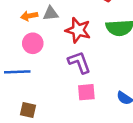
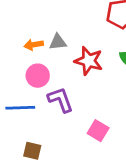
purple L-shape: (79, 62) -> (60, 100), moved
pink square: (86, 92) -> (98, 131), turned 36

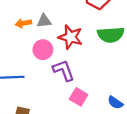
pink circle: (38, 76) -> (43, 50), moved
purple L-shape: (60, 100) -> (64, 70), moved

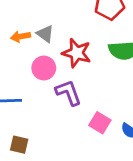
gray triangle: (44, 21) -> (45, 34), turned 42
pink square: (79, 97) -> (100, 123), moved

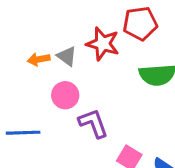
red star: (77, 53) -> (103, 44), moved

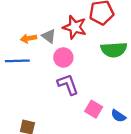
pink circle: (65, 95) -> (63, 57), moved
blue line: (23, 133) -> (17, 61), moved

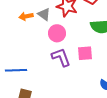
blue line: (17, 61) -> (16, 70), moved
pink square: (94, 109) -> (85, 53), moved, turned -35

